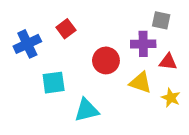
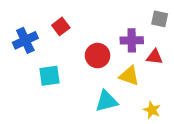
gray square: (161, 20) -> (160, 19), moved
yellow star: (171, 98) -> (152, 110), moved
cyan triangle: (87, 110) -> (106, 101), moved

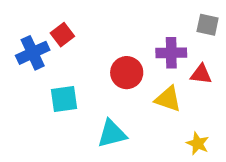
red square: (61, 26) -> (62, 35), moved
cyan triangle: (106, 101) -> (112, 134), moved

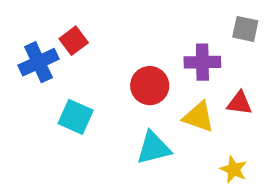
red triangle: (201, 74) -> (239, 103), moved
cyan square: (64, 99) -> (76, 117), turned 32
cyan triangle: (112, 134) -> (154, 148), moved

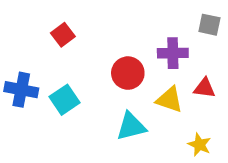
blue cross: (38, 62) -> (21, 90), moved, turned 36
cyan square: (76, 117) -> (65, 100), turned 32

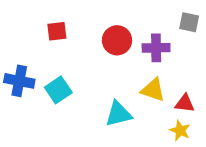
red square: (63, 35) -> (57, 31), turned 30
red circle: (128, 73) -> (117, 40), moved
red triangle: (204, 88) -> (185, 103), moved

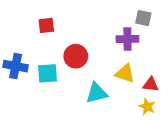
gray square: (189, 22) -> (143, 18), moved
red circle: (117, 40) -> (76, 56), moved
cyan square: (58, 90) -> (48, 73), turned 30

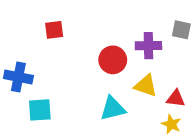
gray square: (143, 18) -> (181, 30), moved
red circle: (76, 56) -> (113, 60), moved
cyan square: (48, 73) -> (40, 110), moved

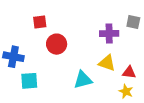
red circle: (113, 60) -> (57, 44), moved

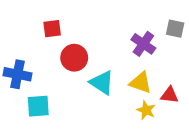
purple cross: (109, 34) -> (143, 44), turned 36
cyan triangle: (83, 80) -> (102, 83), moved, turned 48
yellow star: (126, 91) -> (146, 110), moved

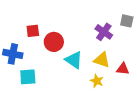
red square: (52, 29) -> (33, 31), moved
yellow star: (146, 110) -> (97, 81), moved

